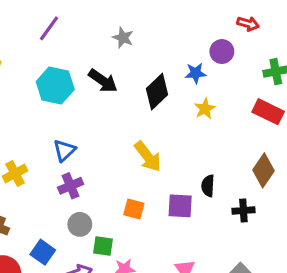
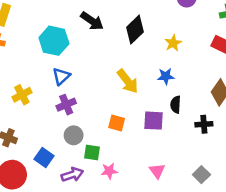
blue star: (196, 73) -> (166, 76), moved
cyan hexagon: (55, 85) -> (54, 41), moved

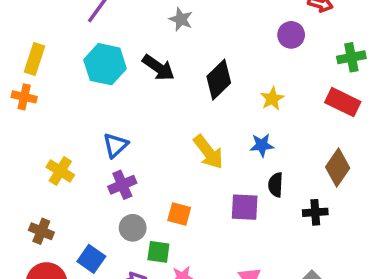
cyan hexagon: (54, 41) -> (105, 64), moved
yellow cross: (22, 95) -> (60, 171), turned -30
orange square: (117, 123) -> (179, 214), moved

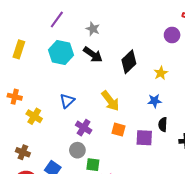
gray star: (181, 19) -> (93, 29), moved
orange cross: (24, 97) -> (15, 97), moved
yellow arrow: (208, 152) -> (110, 101), moved
purple cross: (122, 185) -> (84, 128), moved, turned -35
orange square: (179, 214) -> (119, 130), moved

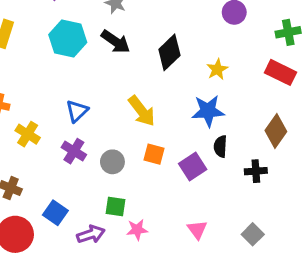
blue star: (155, 101) -> (208, 111), size x1.5
purple cross: (84, 128) -> (74, 151), moved
purple square: (144, 138) -> (193, 166), turned -36
gray circle: (77, 150) -> (112, 162), moved

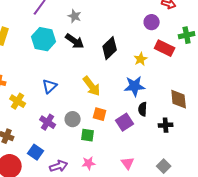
red rectangle: (280, 72) -> (165, 48), moved
brown diamond: (276, 131) -> (179, 99), turned -40
purple cross: (74, 151) -> (48, 122), moved
green square: (116, 207) -> (88, 135), moved

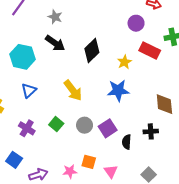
cyan hexagon: (44, 39) -> (22, 57), moved
black semicircle: (143, 109) -> (127, 142), moved
orange square: (100, 114) -> (89, 162), moved
gray circle: (73, 119) -> (85, 125), moved
green square: (88, 135) -> (56, 124), moved, turned 32

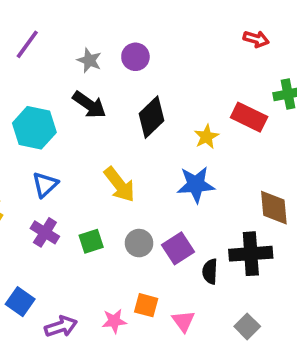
purple circle: (136, 23) -> (135, 57), moved
green square: (56, 124) -> (91, 241), turned 32
purple cross: (27, 128) -> (45, 232), moved
black cross: (151, 131) -> (251, 254), size x1.6

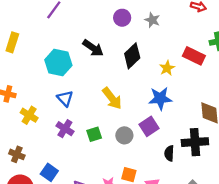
gray star: (89, 60) -> (152, 20), moved
blue triangle: (45, 185) -> (65, 98), turned -30
purple square: (178, 248) -> (149, 126), moved

